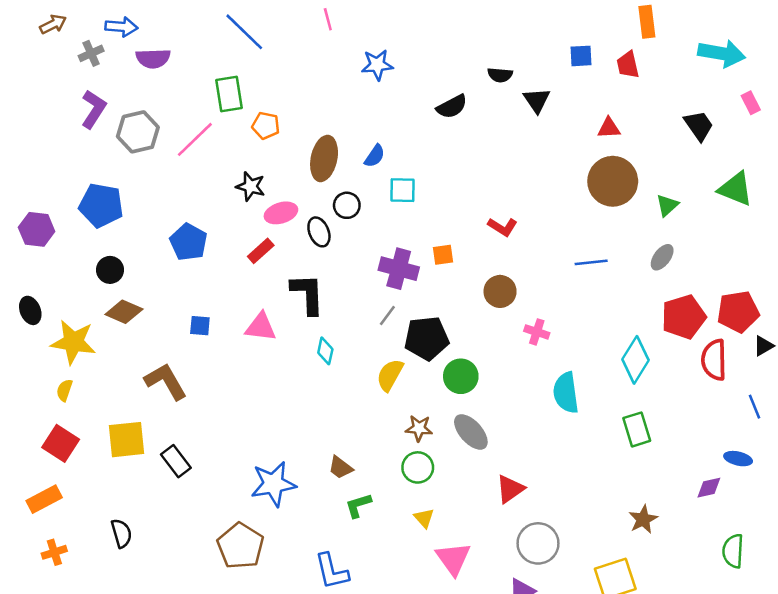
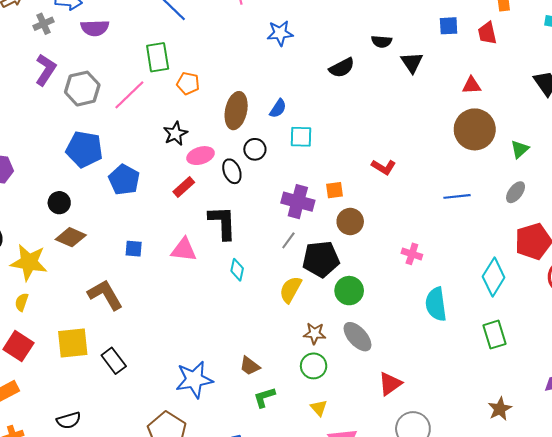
black star: (251, 186) -> (175, 134), turned 30
blue pentagon: (101, 205) -> (84, 149), moved
brown circle: (500, 291) -> (350, 222), moved
black semicircle: (121, 533) -> (69, 420), turned 90

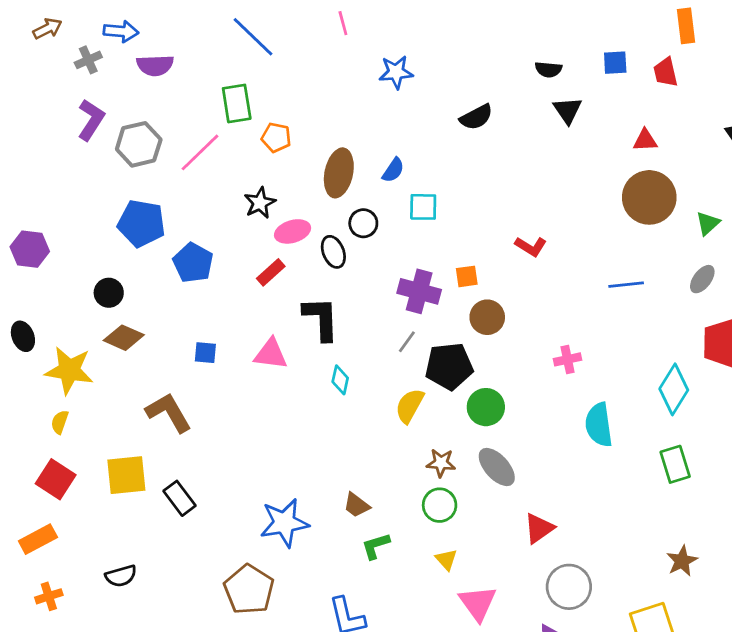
black semicircle: (382, 41) -> (548, 69), moved
pink cross: (412, 254) -> (568, 359), turned -30

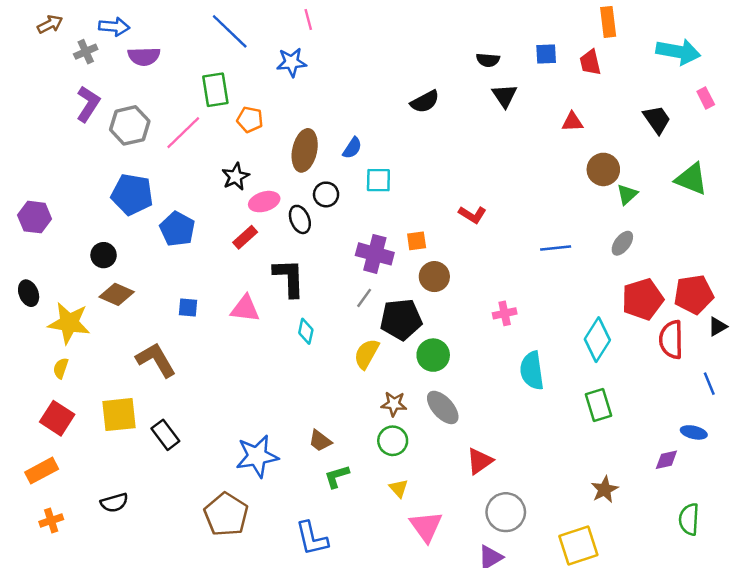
blue star: (396, 72) -> (292, 62), moved
brown circle: (649, 197) -> (603, 169), moved, size x0.7

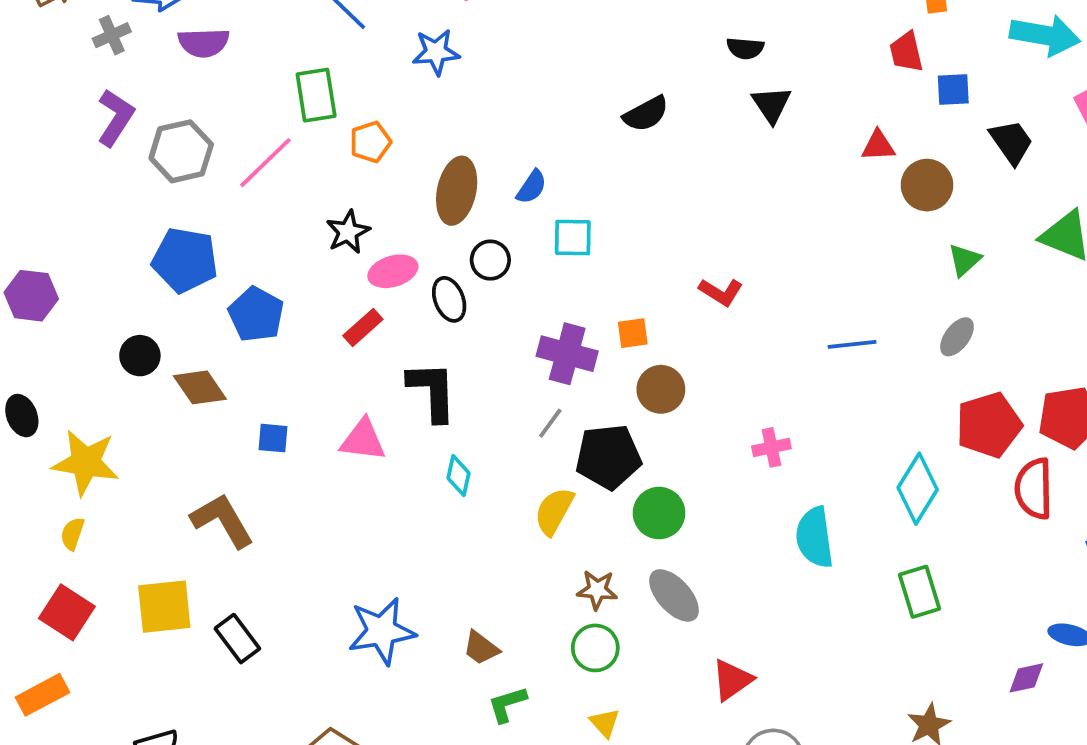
blue square: (546, 54) -> (953, 89), moved
orange pentagon: (250, 119) -> (370, 142), turned -30
brown circle: (603, 169) -> (927, 185), moved
brown diamond: (117, 294) -> (200, 387), moved, turned 32
blue star: (257, 456) -> (382, 631), moved

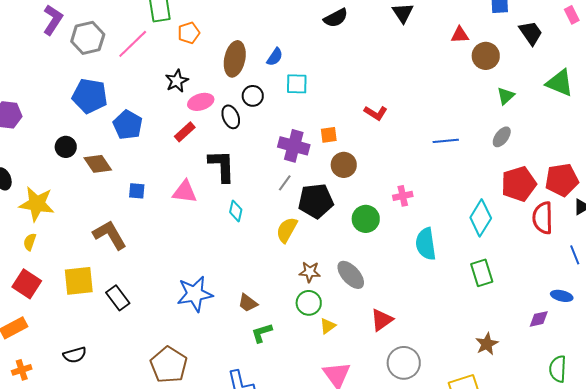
green circle: (659, 513) -> (366, 219), moved
yellow triangle: (605, 723) -> (328, 326), moved, turned 36

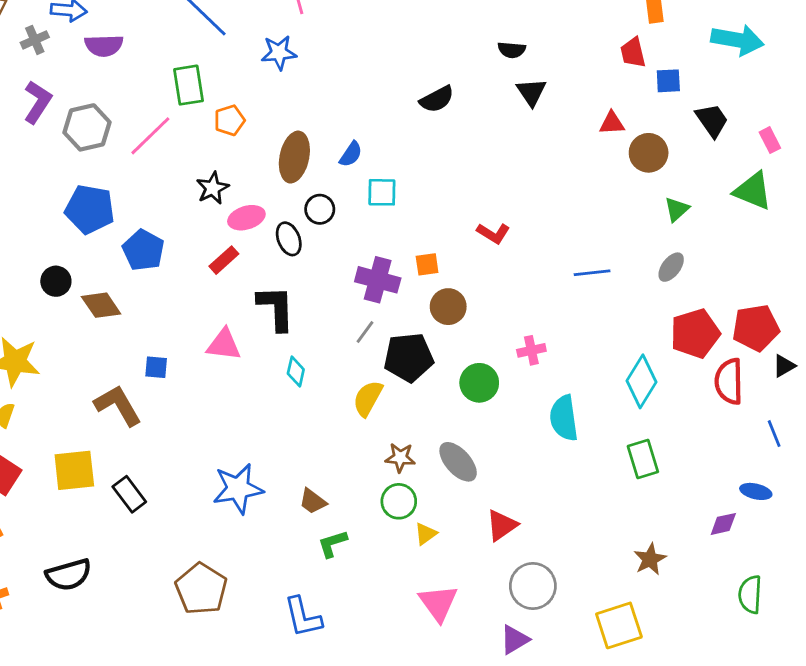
pink rectangle: (572, 15) -> (770, 140), moved
blue square: (137, 191) -> (156, 367), moved
black semicircle: (75, 355) -> (69, 575), size x1.4

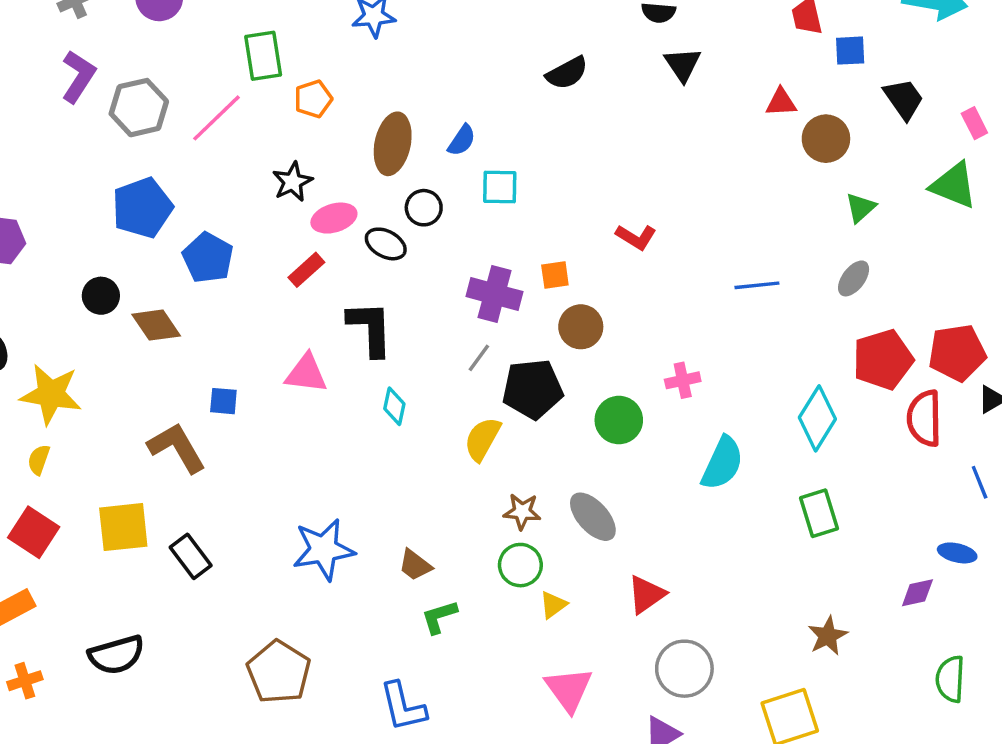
blue pentagon: (90, 209) -> (142, 208), turned -30
black ellipse: (289, 239) -> (386, 244), turned -40
cyan semicircle: (564, 418) -> (722, 463), turned -147

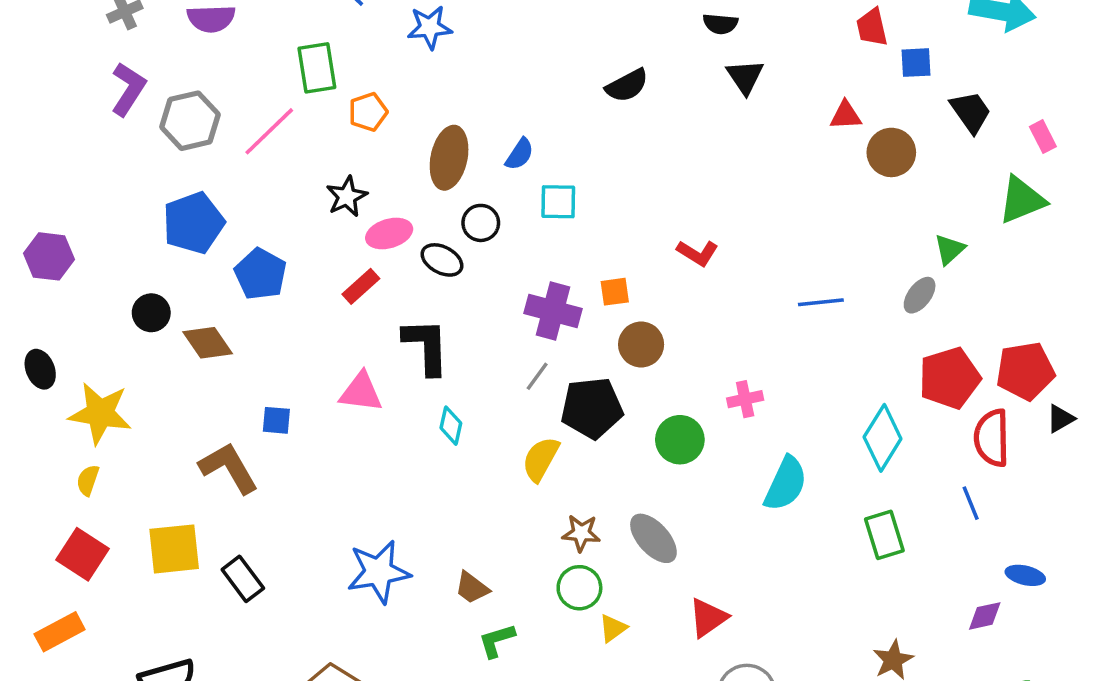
green triangle: (954, 185) -> (1022, 200), turned -44
green triangle: (860, 208) -> (949, 249), moved
blue line: (980, 482) -> (971, 503), moved

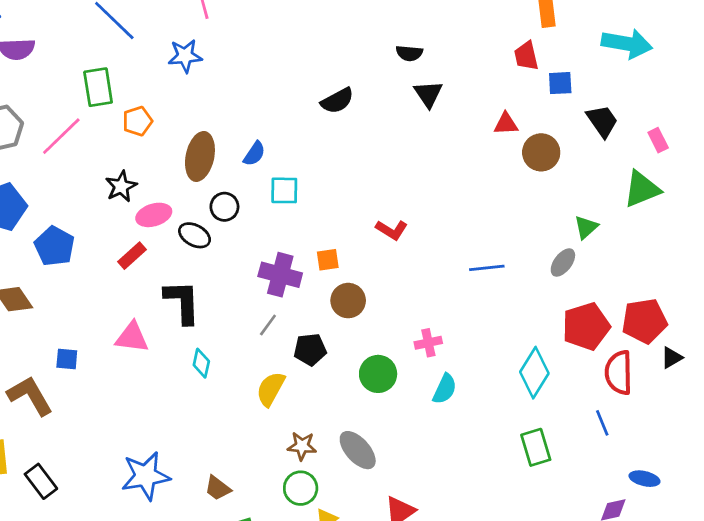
black pentagon: (592, 408) -> (310, 349), size x0.7
cyan semicircle: (786, 484) -> (445, 389), moved, size x0.7

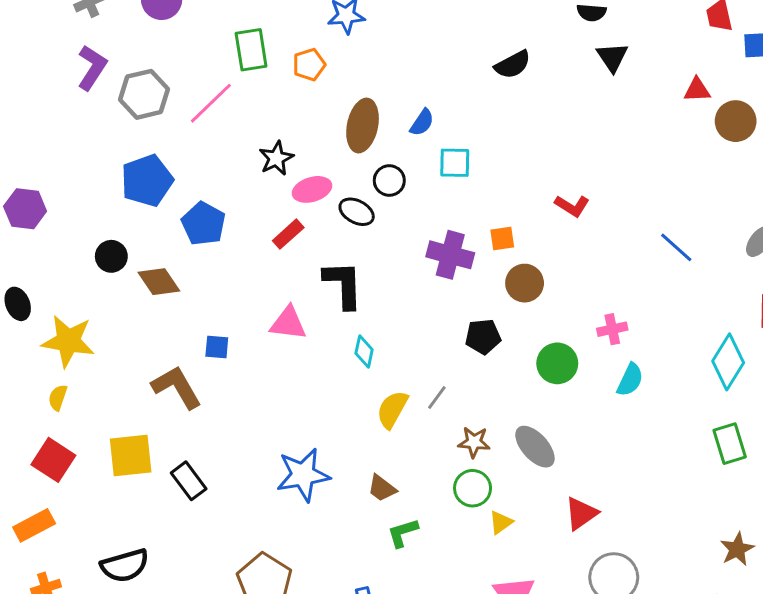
orange pentagon: (137, 121) -> (309, 65), moved
blue line: (487, 268) -> (676, 247), turned 48
gray line: (268, 325) -> (437, 398), moved
yellow semicircle: (271, 389) -> (392, 409), moved

